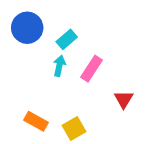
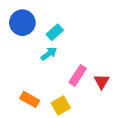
cyan arrow: (59, 66) -> (49, 54), turned 42
pink rectangle: (91, 69) -> (78, 75), moved

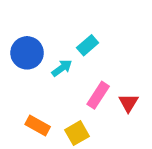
blue circle: (22, 23) -> (27, 53), moved
cyan rectangle: (55, 32) -> (88, 45), moved

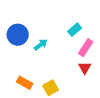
cyan rectangle: (88, 45) -> (75, 30), moved
pink rectangle: (98, 95) -> (86, 48), moved

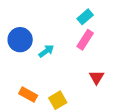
cyan rectangle: (75, 30) -> (85, 17), moved
pink rectangle: (86, 48) -> (85, 40), moved

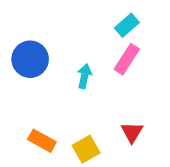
cyan arrow: (46, 51) -> (84, 76), moved, turned -42
red triangle: (97, 77) -> (132, 132), moved

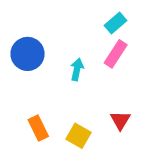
orange rectangle: (42, 141) -> (38, 128), turned 35
yellow square: (86, 149) -> (79, 136), turned -30

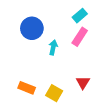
blue circle: (28, 54) -> (32, 28), moved
orange rectangle: (38, 128) -> (27, 88), turned -42

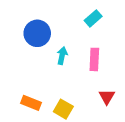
pink rectangle: (80, 37) -> (94, 59), moved, turned -30
red triangle: (83, 82) -> (107, 97), moved

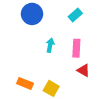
blue circle: (37, 33) -> (32, 14), moved
red triangle: (107, 97) -> (83, 70), moved, turned -32

